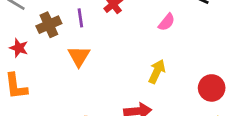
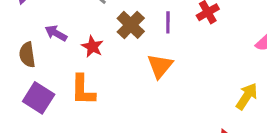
brown cross: (49, 25) -> (131, 25), turned -30

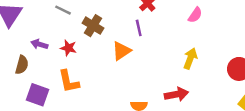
purple line: (168, 22) -> (139, 28), moved
brown semicircle: (27, 55) -> (22, 65), turned -144
orange triangle: (160, 66) -> (121, 51), turned 30

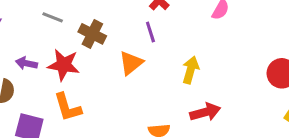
red star: (68, 48) -> (64, 65), size x1.5
yellow arrow: (190, 58) -> (191, 70), moved

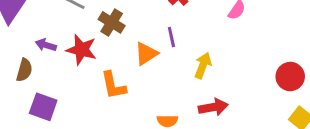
purple line: (150, 32) -> (171, 37), moved
orange L-shape: (68, 107) -> (113, 85), moved

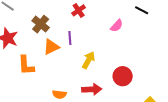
brown cross: (112, 22) -> (41, 24), moved
red circle: (290, 77) -> (123, 76), moved

